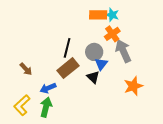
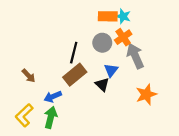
gray circle: (94, 52) -> (102, 43), moved

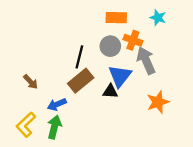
cyan star: (123, 16) -> (158, 18), moved
orange cross: (123, 37) -> (133, 40), turned -35
blue triangle: (111, 70) -> (120, 76), size x1.5
black triangle: (102, 84) -> (110, 91), turned -40

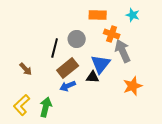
gray circle: (110, 46) -> (77, 39), moved
black line: (79, 57) -> (55, 48), moved
blue arrow: (57, 104) -> (68, 86), moved

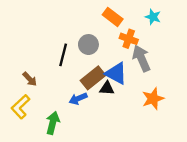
orange rectangle: (98, 15) -> (113, 17), turned 36
blue triangle: (101, 64) -> (116, 73), turned -40
brown rectangle: (68, 68) -> (93, 78), moved
yellow L-shape: (22, 105) -> (21, 107), moved

